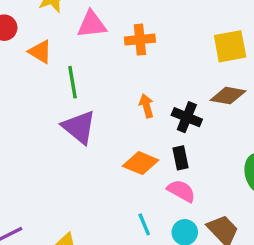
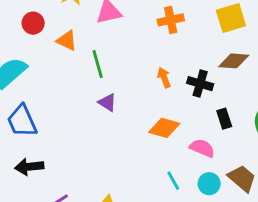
orange cross: (140, 40) -> (171, 20), moved
purple triangle: (79, 127) -> (107, 102), size x0.6
black rectangle: (180, 158) -> (224, 119), moved

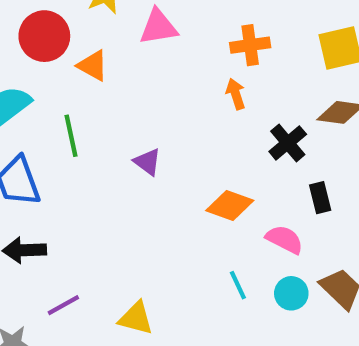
red circle: (33, 23) -> (44, 36), size x1.5
green line: (98, 64) -> (71, 136), moved
orange arrow: (164, 78) -> (236, 94), moved
black cross: (200, 84) -> (288, 143), turned 30

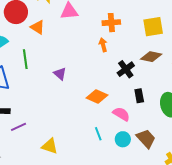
purple line: (63, 305) -> (19, 127), moved

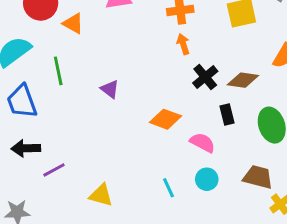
orange arrow: (103, 45) -> (183, 44), moved
brown diamond: (151, 57) -> (243, 80), moved
cyan line: (98, 134) -> (168, 188), moved
brown trapezoid: (146, 139) -> (258, 177), moved, turned -30

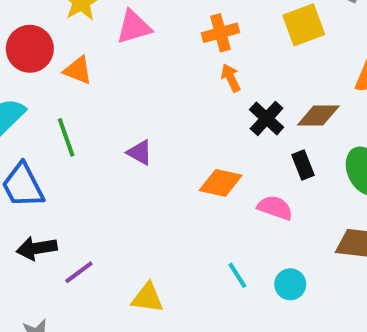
cyan circle: (207, 179) -> (290, 284), moved

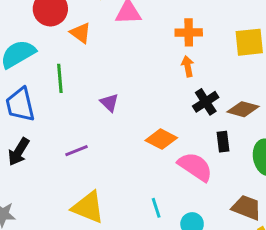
pink semicircle: (275, 208) -> (195, 167), size x1.4
black arrow: (37, 248) -> (19, 152), turned -64
purple line: (79, 272) -> (76, 151), moved
yellow triangle: (147, 298) -> (88, 207), size x1.4

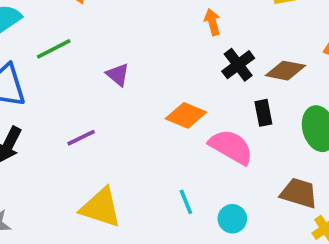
green line: (60, 78) -> (54, 49), turned 72

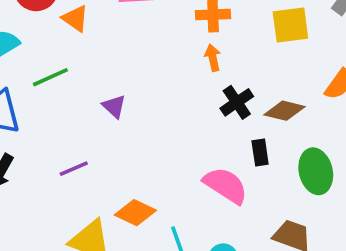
orange diamond: (186, 115) -> (135, 213), moved

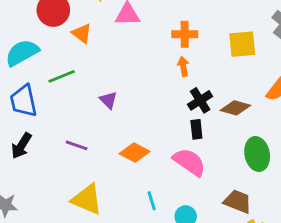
black rectangle: (260, 152) -> (196, 129), moved
purple line: (74, 169) -> (77, 145), turned 40
orange diamond: (135, 213) -> (135, 153), moved

